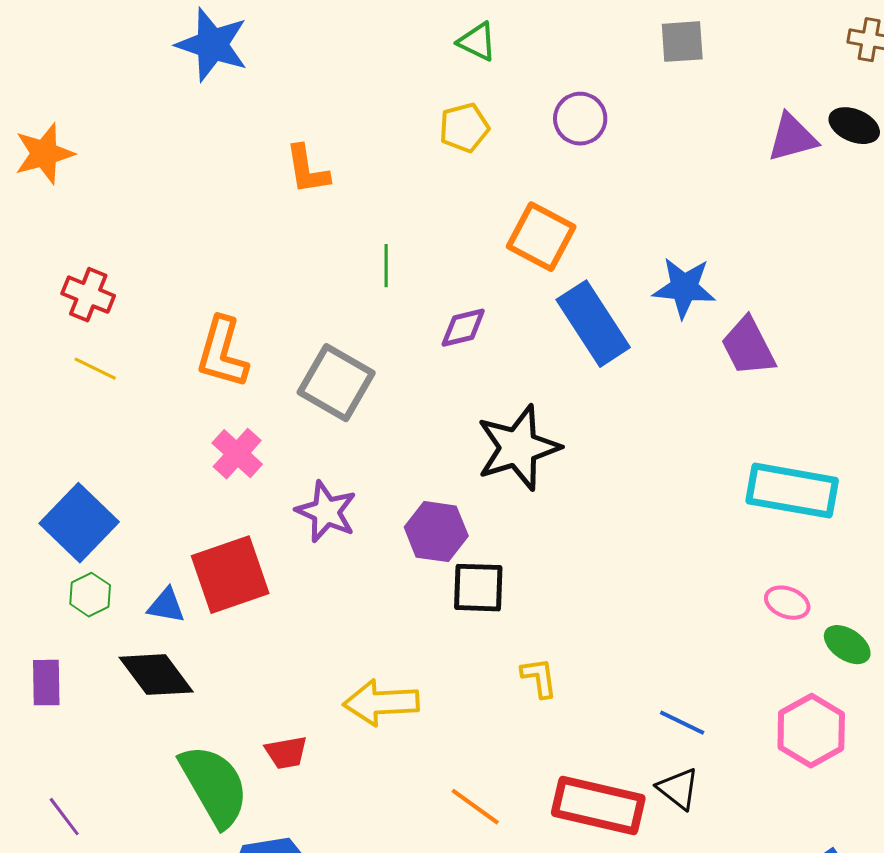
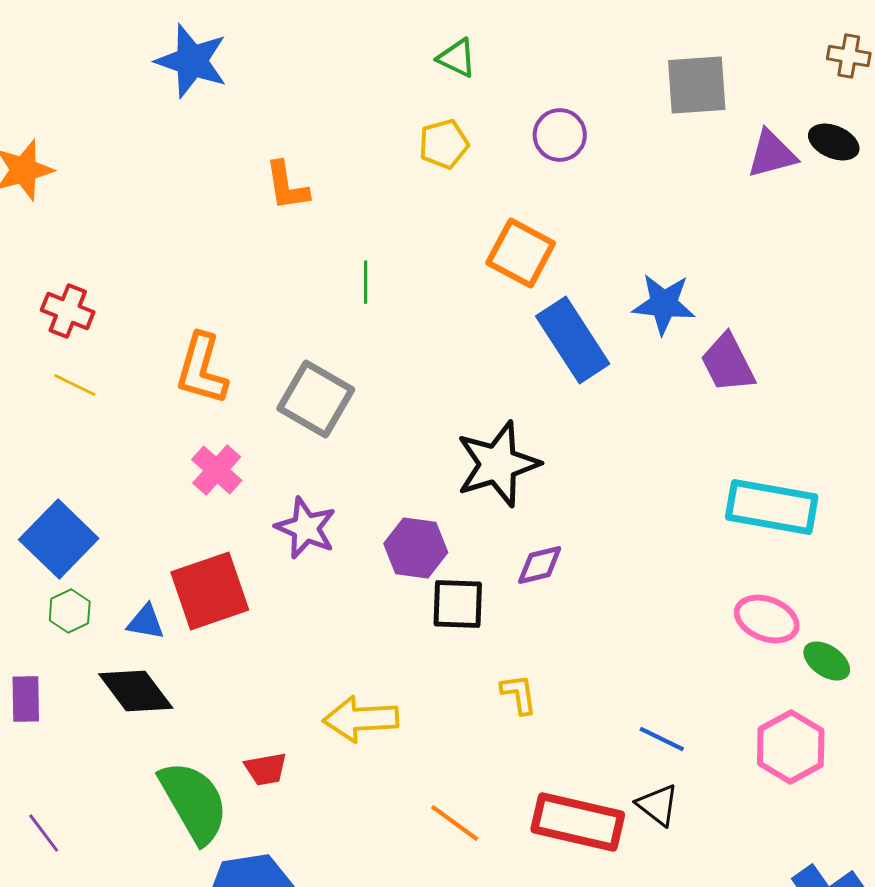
gray square: (682, 42) -> (697, 85), moved, size x1.4
purple diamond: (463, 328) -> (540, 565), moved
pink ellipse: (787, 603) -> (767, 619), size x1.4

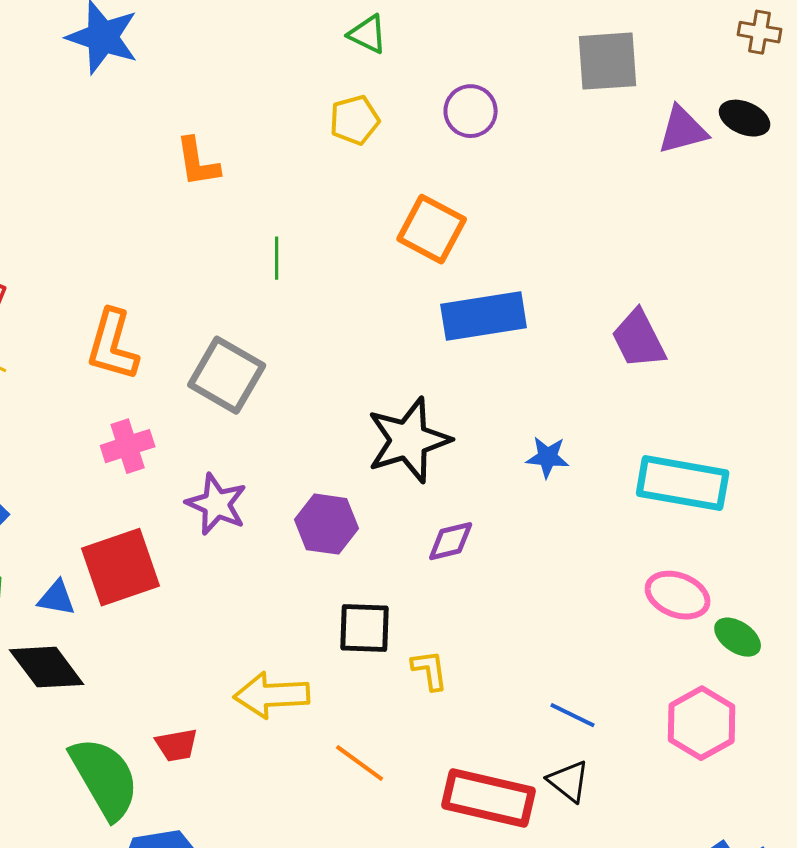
blue star: (664, 304) -> (548, 457), moved, size x0.7
blue rectangle: (573, 340) -> (484, 316), turned -66
pink cross: (217, 470) -> (128, 446), turned 30
black square: (458, 604) -> (365, 628), moved
orange line: (455, 823) -> (360, 763), moved

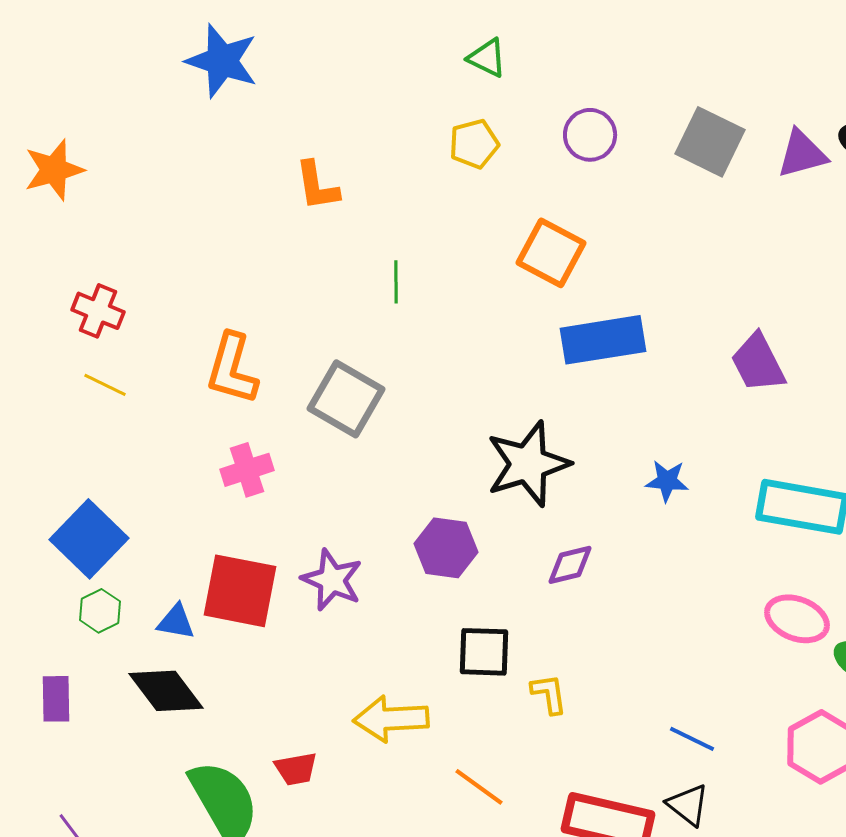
gray square: (608, 61) -> (710, 142), moved, turned 30
purple star: (217, 504) -> (332, 580), moved
red square: (121, 567) -> (240, 591), turned 30

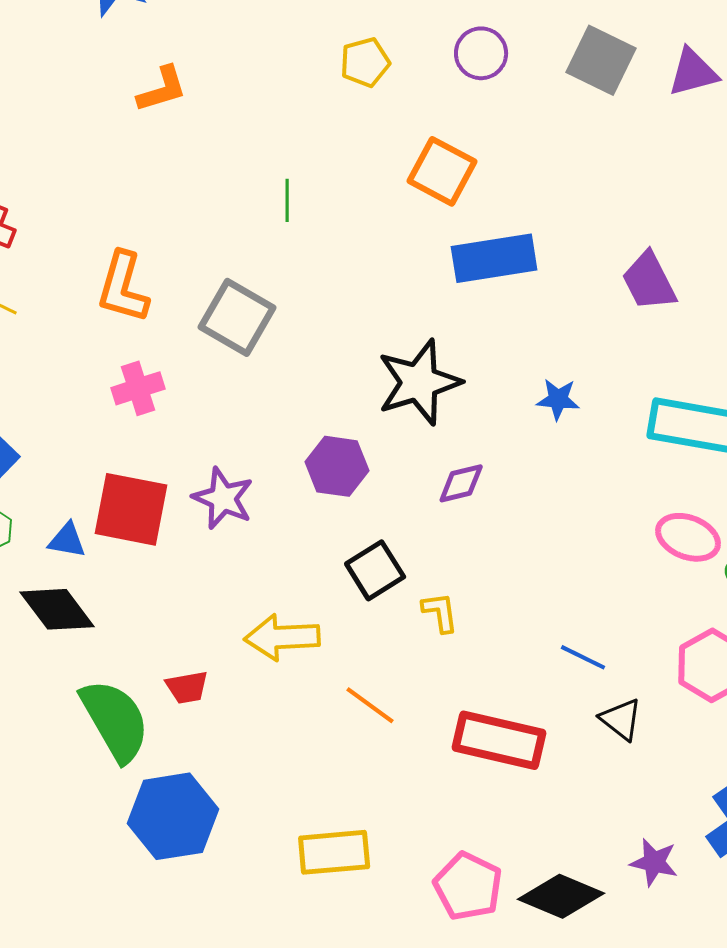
orange L-shape: (317, 186) -> (162, 89), moved, turned -98
black square: (484, 652) -> (375, 570), turned -34
black triangle: (688, 805) -> (621, 719), moved

